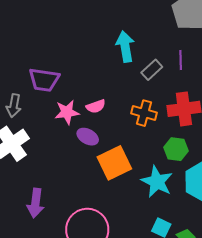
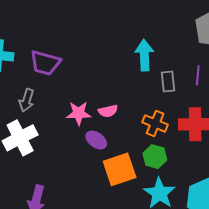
gray rectangle: (152, 70) -> (168, 82), turned -60
purple trapezoid: (44, 80) -> (45, 63), moved
green hexagon: (176, 149) -> (155, 157), moved

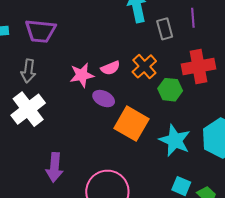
orange cross: (155, 123) -> (144, 66), moved, turned 35
green hexagon: (155, 157) -> (170, 90), moved
orange square: (120, 169) -> (132, 124), turned -32

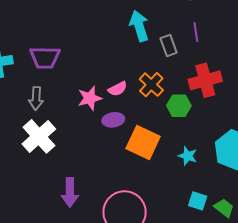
purple ellipse: (104, 99) -> (113, 120), turned -30
cyan star: (175, 140) -> (188, 156), size x0.6

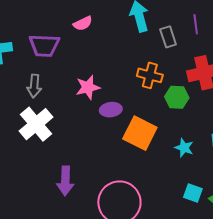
orange cross: (151, 85) -> (150, 75), turned -30
pink semicircle: (118, 89) -> (83, 23), moved

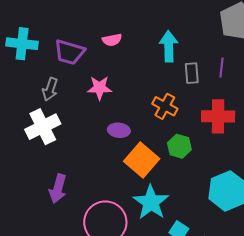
pink star: (88, 87) -> (100, 88), moved
green hexagon: (177, 97) -> (179, 146), moved
cyan star: (184, 148) -> (151, 202), moved, size x1.8

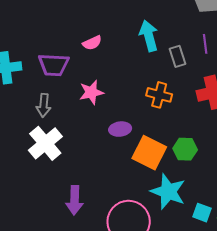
green hexagon: (179, 146) -> (185, 149), moved

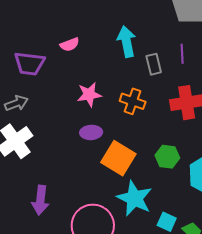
pink star: (91, 92) -> (89, 95), moved
gray arrow: (44, 105) -> (16, 103), turned -120
green hexagon: (185, 149) -> (167, 157), moved

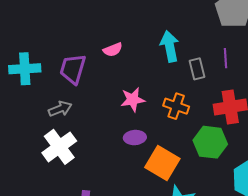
purple trapezoid: (30, 63) -> (73, 69), turned 100
green hexagon: (167, 157) -> (210, 142), moved, size x1.4

